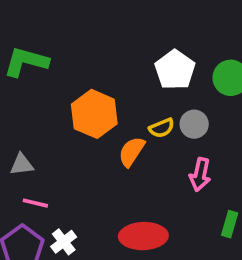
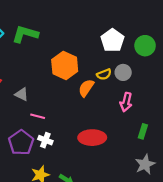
gray triangle: (22, 165) -> (22, 94), turned 32
pink line: (35, 203) -> (38, 116), moved
white cross: (64, 242) -> (45, 140), turned -32

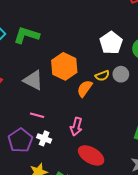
gray triangle: (22, 94) -> (33, 80), moved, size x1.5
pink arrow: (126, 102) -> (76, 127), moved
red ellipse: (92, 138) -> (91, 155), moved, turned 30

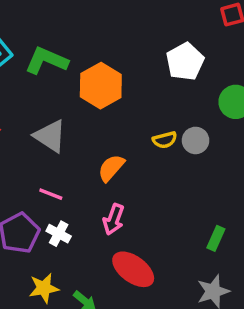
white pentagon: (111, 43) -> (185, 62), moved
orange hexagon: (64, 66) -> (101, 86), moved
orange semicircle: (85, 89) -> (111, 168), moved

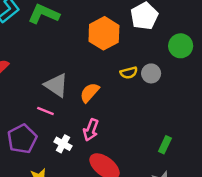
orange hexagon: (101, 86) -> (104, 33), moved
gray triangle: (50, 136) -> (56, 85), moved
white cross: (59, 234) -> (63, 144), moved

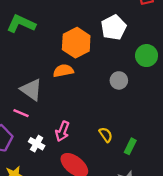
yellow semicircle: (129, 73) -> (106, 135), moved, turned -112
orange semicircle: (90, 93) -> (63, 71), moved, turned 36

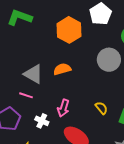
orange semicircle: (63, 71) -> (62, 69), moved
gray circle: (119, 80) -> (109, 60), size x1.5

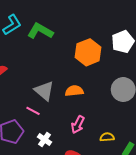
pink arrow: (63, 108) -> (78, 125), moved
yellow semicircle: (101, 108) -> (107, 137), turned -64

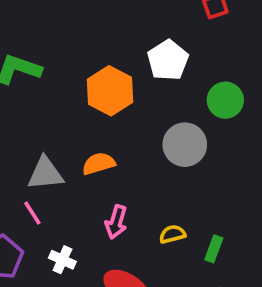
gray triangle: (44, 91) -> (45, 173), turned -35
pink line: (33, 111) -> (32, 213), turned 40

